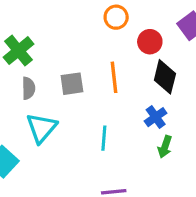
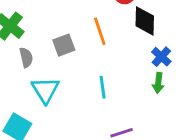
blue cross: (156, 117) -> (161, 57), moved

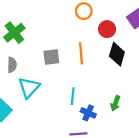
gray semicircle: (26, 57) -> (12, 65), moved
blue cross: (161, 57) -> (88, 113), moved, turned -32

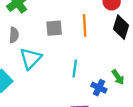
green arrow: (115, 103) -> (118, 77), turned -56
blue cross: (88, 113) -> (99, 88), moved

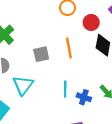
blue cross: (99, 88) -> (84, 97), moved

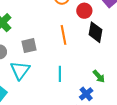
gray square: (41, 54) -> (29, 46), moved
blue cross: (84, 97) -> (86, 94), moved, turned 32

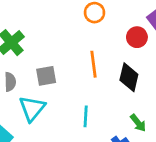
red circle: (84, 11) -> (137, 37), moved
black diamond: (96, 32) -> (129, 77), moved

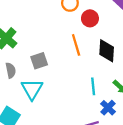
red circle: (137, 37) -> (90, 18), moved
cyan line: (86, 116) -> (93, 86), moved

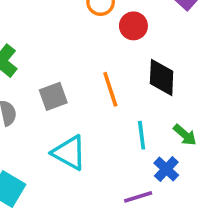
orange line: (76, 45) -> (110, 89), moved
cyan triangle: (32, 89) -> (69, 153), moved, turned -30

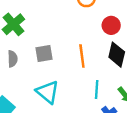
red circle: (133, 26) -> (111, 25), moved

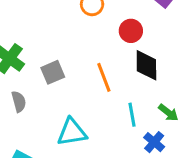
gray square: (44, 54) -> (53, 72), moved
cyan triangle: (47, 92) -> (72, 132), turned -35

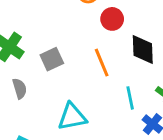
red circle: (131, 31) -> (112, 19), moved

